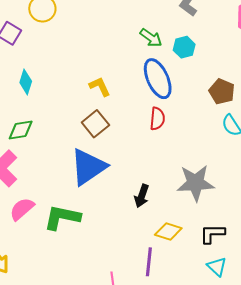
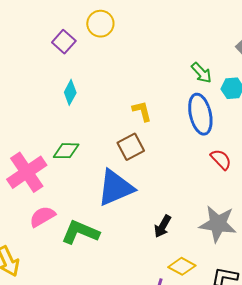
red semicircle: (157, 119) -> (221, 159), moved, turned -60
green diamond: (21, 130) -> (66, 151), moved

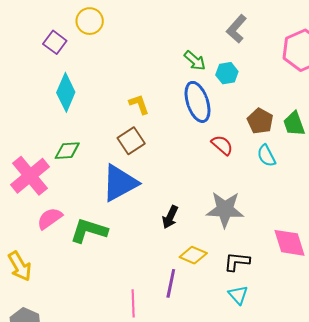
cyan diamond: (70, 92) -> (66, 92), size x1.5

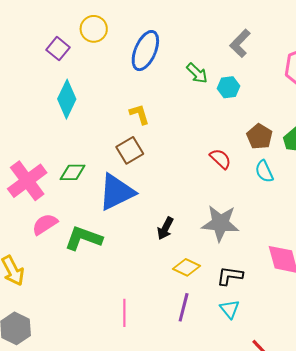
blue ellipse: (197, 102) -> (145, 51), moved, turned 39
green diamond: (67, 151) -> (73, 172), moved
purple line: (171, 283) -> (184, 307), moved

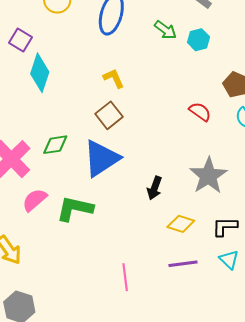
purple square: (58, 49) -> (20, 40), moved
gray star: (220, 223) -> (208, 176), turned -30
purple line: (184, 307) -> (183, 264), turned 76

